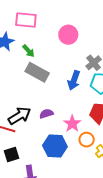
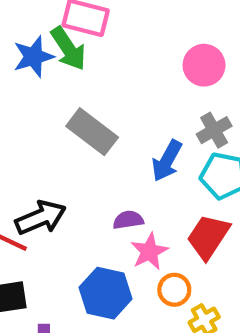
pink circle: (68, 35) -> (204, 65), moved
green arrow: (28, 51) -> (68, 49), moved, size x1.5
purple semicircle: (46, 114) -> (128, 220), moved

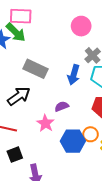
black arrow: (41, 218) -> (19, 96), moved
pink star: (149, 251) -> (45, 123), moved
blue hexagon: (106, 293) -> (73, 141), moved

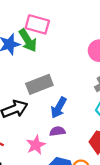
gray rectangle: (36, 69) -> (39, 84), turned -60
blue arrow: (74, 75) -> (59, 108), moved

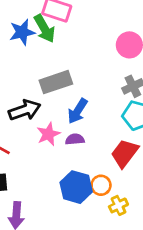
pink star: (36, 145) -> (48, 134), moved

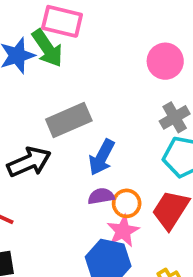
pink star: (48, 134) -> (123, 231), moved
orange circle: (101, 185) -> (127, 203), moved

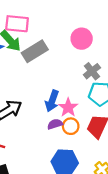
gray rectangle: (69, 120) -> (35, 51), moved
pink star: (123, 231) -> (68, 108), moved

